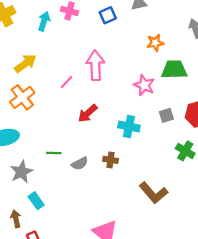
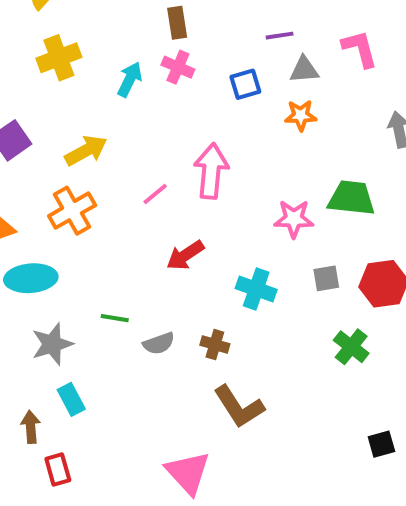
orange star: (155, 43) -> (301, 115), moved
pink star: (144, 85) -> (294, 219), turned -30
brown L-shape: (153, 193) -> (239, 407), moved

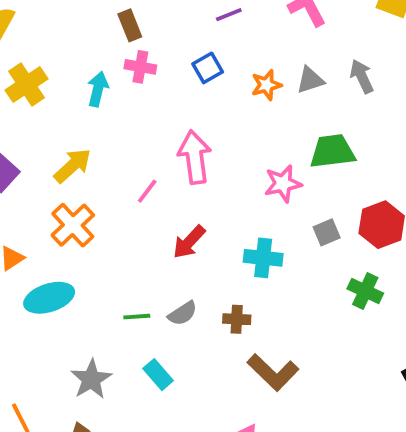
gray triangle: (304, 70) -> (310, 80), moved
gray semicircle: (159, 343) -> (183, 313), moved
gray star: (52, 344) -> (91, 379), moved
cyan rectangle: (71, 399) -> (158, 375), moved

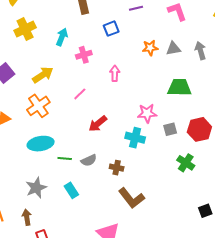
pink cross: (140, 67) -> (84, 55), moved, turned -35
blue square: (208, 68) -> (111, 29), moved
pink arrow: (195, 157) -> (115, 73), moved, size x0.6
pink star: (283, 184) -> (147, 113), moved
cyan ellipse: (49, 298) -> (41, 144), moved

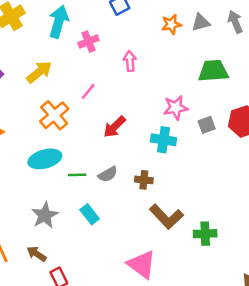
cyan arrow: (62, 37) -> (59, 22), size x1.4
orange cross: (38, 106) -> (54, 115), moved
green cross: (186, 163) -> (205, 234), moved, turned -30
brown arrow: (27, 217) -> (37, 254), turned -42

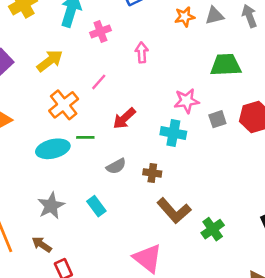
green line: (77, 175) -> (85, 137), moved
green cross: (205, 234) -> (213, 229), turned -35

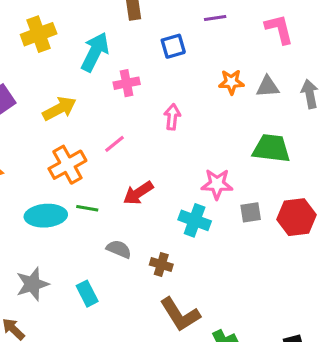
gray semicircle: (116, 166) -> (119, 249), turned -138

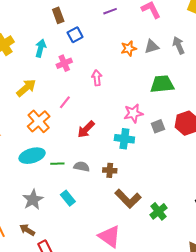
blue square: (173, 46) -> (75, 35), moved
cyan arrow: (95, 52) -> (41, 48), size x0.7
green line: (87, 208) -> (57, 164), moved

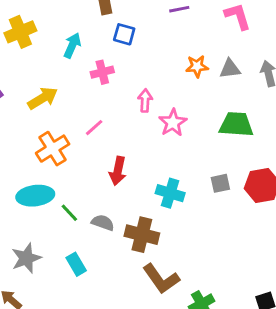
blue square: (75, 35) -> (124, 34), turned 35
pink star: (133, 113) -> (173, 123), moved, turned -30
red arrow: (86, 129) -> (118, 171), turned -42
green line: (57, 164) -> (69, 213), turned 40
brown cross: (110, 170) -> (142, 235), size x1.6

